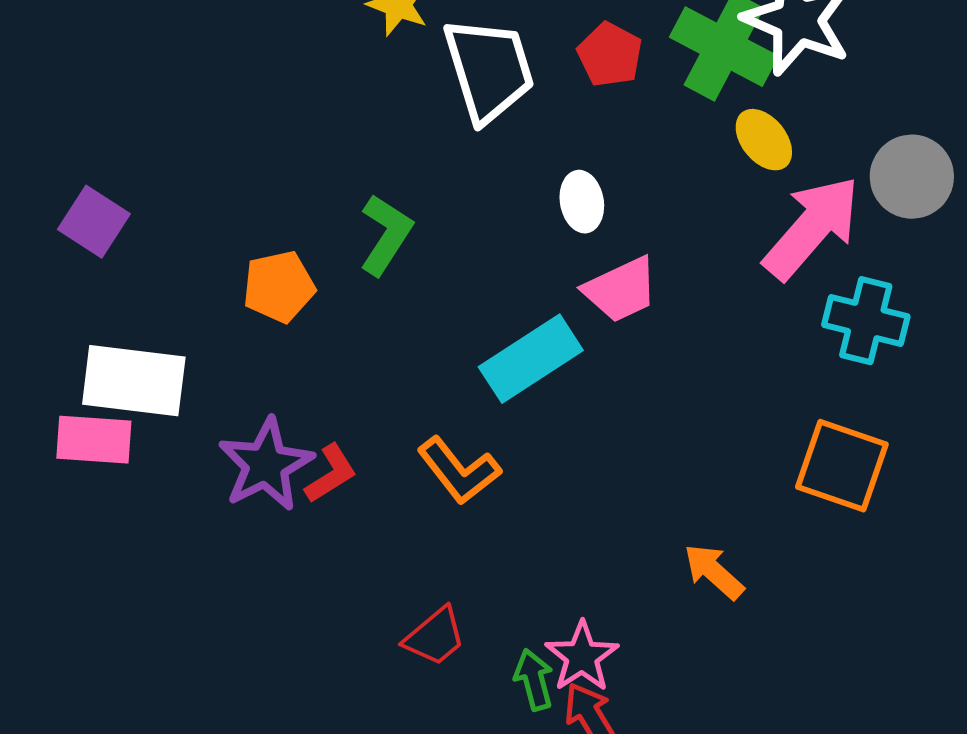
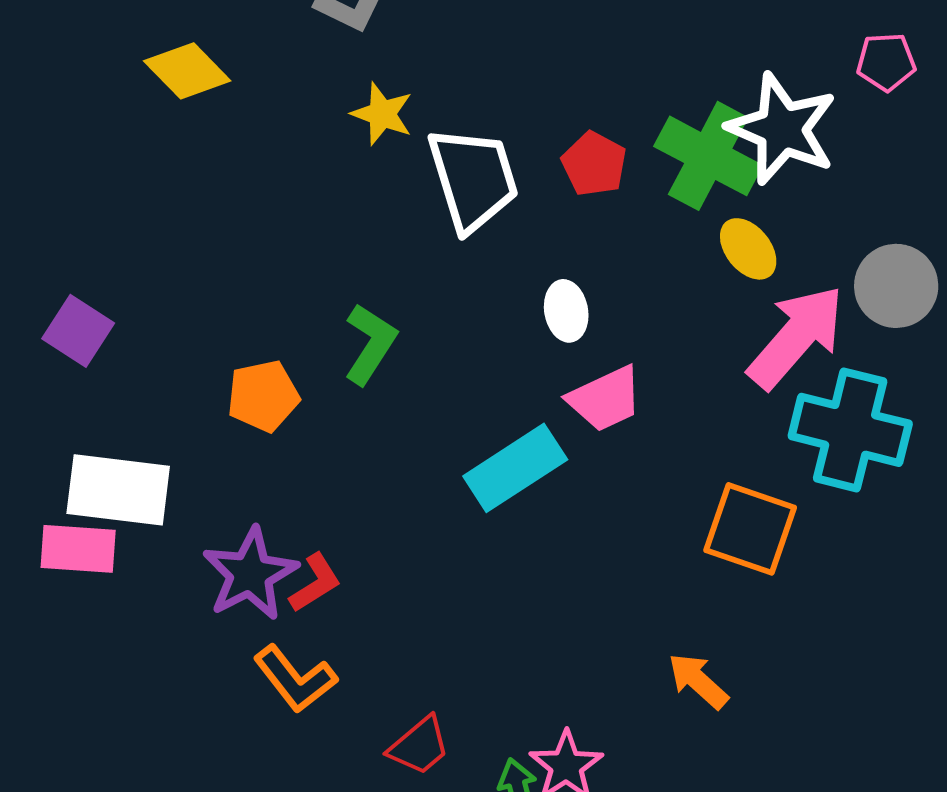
cyan cross: (866, 321) -> (850, 430), size x1.4
orange square: (842, 466) -> (750, 529), moved
orange L-shape: (459, 471) -> (295, 679), moved

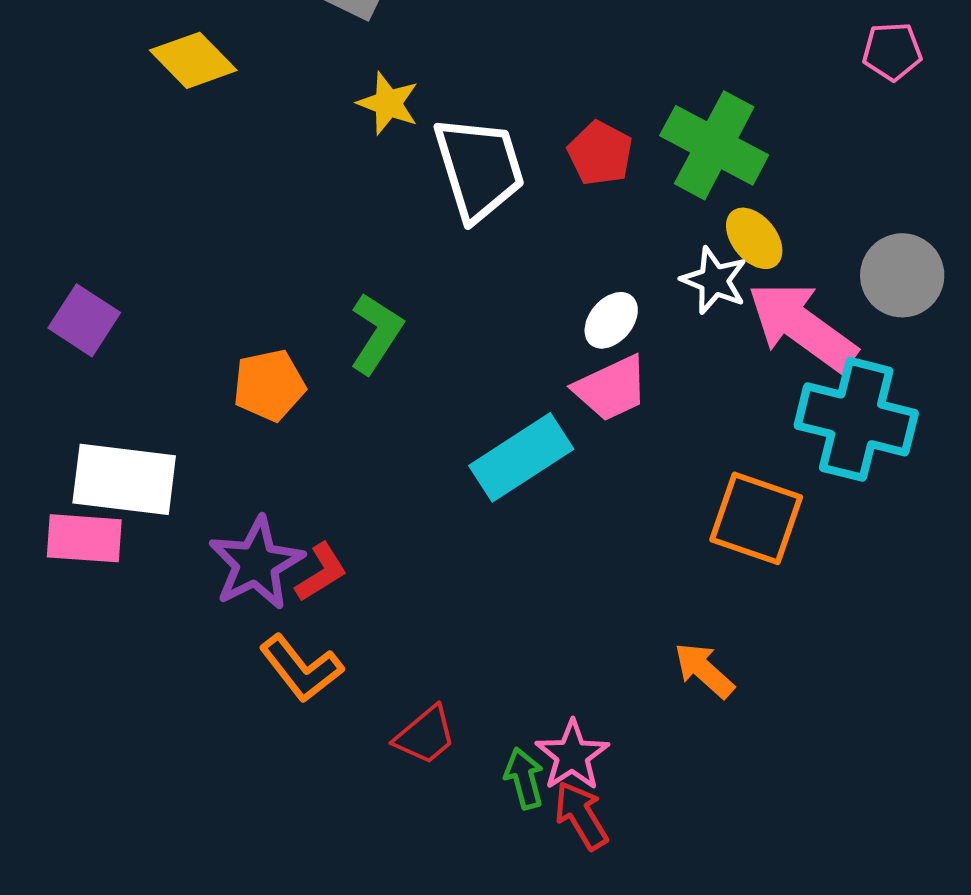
white star: (782, 129) -> (714, 280), moved, size x0.6
white ellipse: (566, 311) -> (611, 320), moved, turned 50
pink arrow: (796, 337) -> (802, 326), turned -95

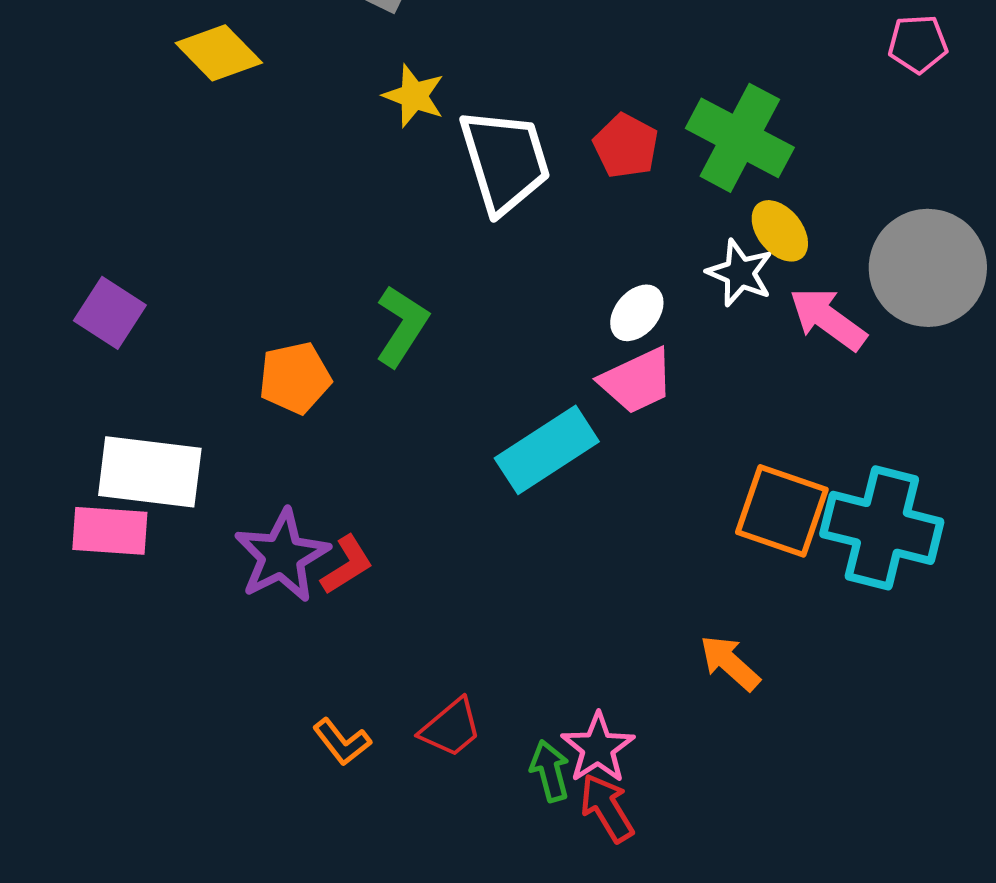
gray circle: (902, 275) -> (928, 268), size x1.4
pink arrow: (802, 326) -> (828, 319), size x0.7
cyan cross: (856, 419) -> (882, 528), moved
orange L-shape: (301, 668) -> (342, 742), moved, size x0.7

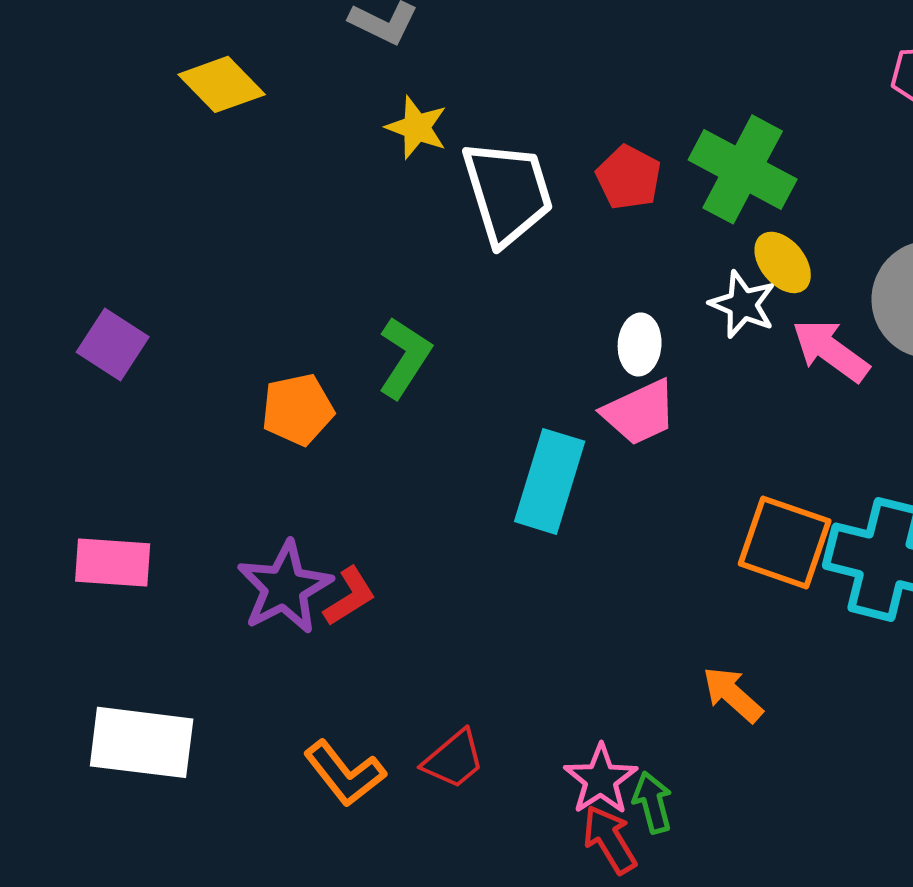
white ellipse: (637, 313) -> (640, 344), turned -36
cyan rectangle: (547, 450) -> (550, 481), turned -40
white rectangle: (150, 472) -> (142, 742), moved
orange L-shape: (342, 742) -> (345, 773), size x1.4
green arrow: (550, 771) -> (653, 802), moved

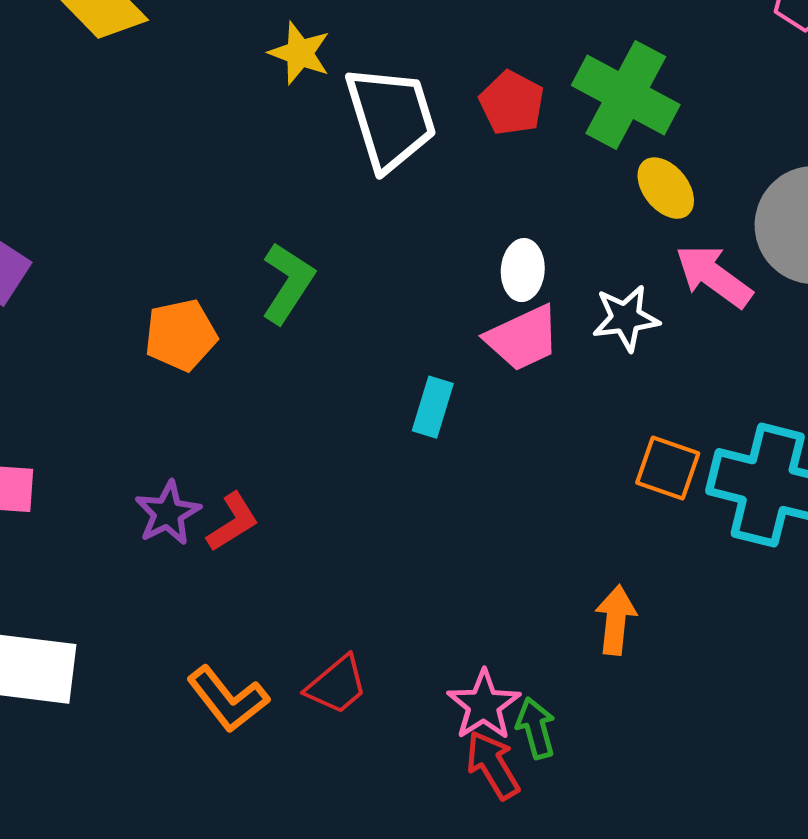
white star: (743, 304) -> (626, 318), moved, turned -30
cyan rectangle: (550, 481) -> (433, 407), size x0.6
orange square: (785, 542) -> (668, 468), size x0.7
purple star: (285, 587) -> (168, 513), size x0.7
orange arrow: (733, 694) -> (616, 620), turned 54

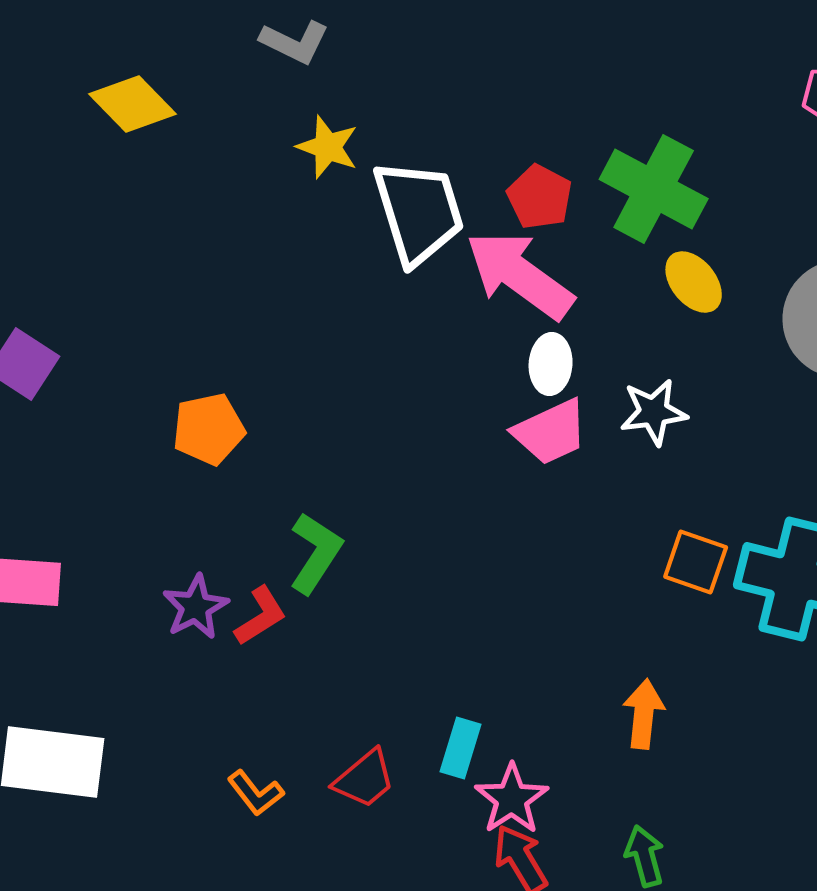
pink arrow: (714, 276) -> (520, 275), moved, size x1.4
green L-shape: (288, 283) -> (316, 553), moved
cyan rectangle: (433, 407) -> (461, 748), moved
orange L-shape: (228, 699) -> (256, 793), size x0.7
green arrow: (536, 728) -> (645, 856), moved

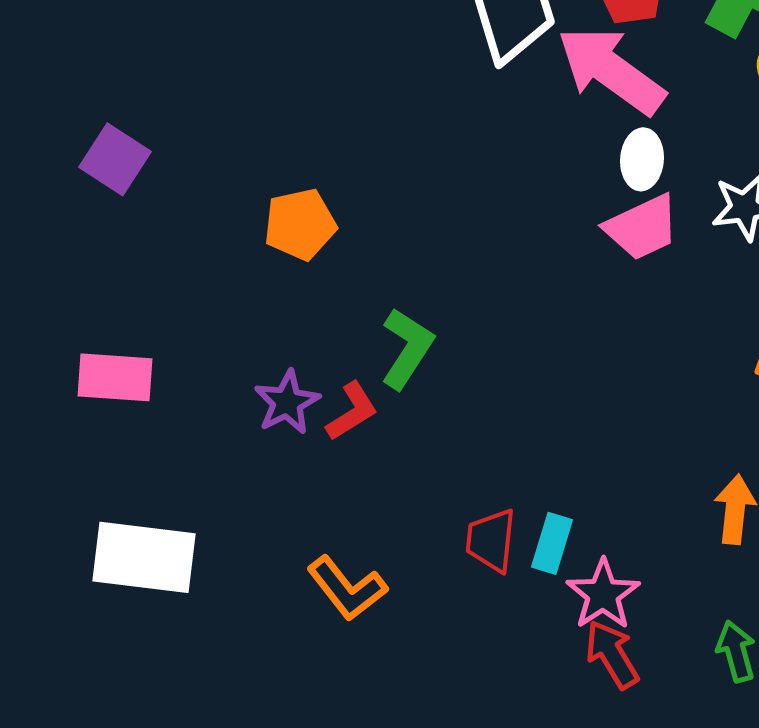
red trapezoid: (365, 779) -> (491, 540), moved, turned 136
orange L-shape: (256, 793) -> (347, 588), size x1.4

